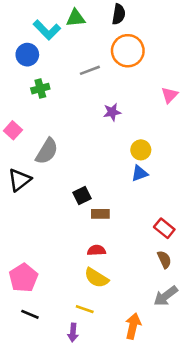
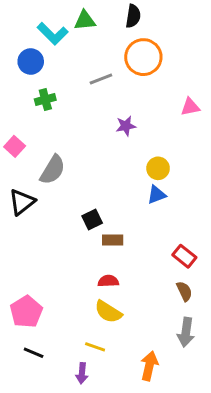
pink triangle: (170, 95) -> (190, 107), turned 36
gray arrow: (166, 296) -> (186, 332), turned -45

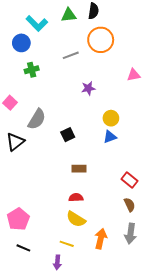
green triangle: (85, 20) -> (69, 15), moved
black square: (92, 220) -> (68, 135), moved
orange arrow: (149, 366) -> (101, 239), moved

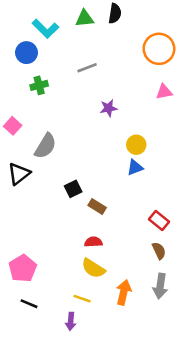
orange circle: (101, 40) -> (159, 49), moved
black square: (68, 135) -> (73, 189), moved
brown rectangle: (79, 169) -> (97, 207), turned 32

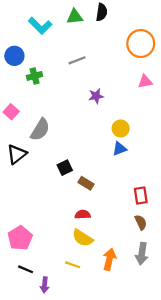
blue circle: (26, 53) -> (14, 56), moved
red rectangle: (159, 220) -> (141, 196), turned 42
purple arrow: (71, 321) -> (45, 285), moved

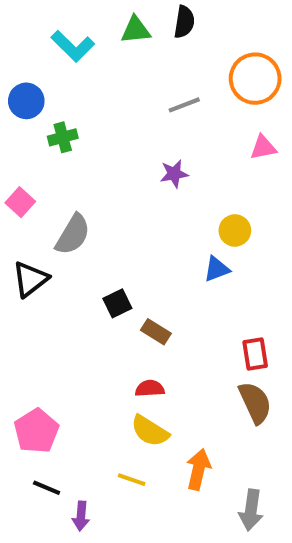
gray line: (77, 60) -> (184, 105), moved
yellow circle: (121, 128) -> (235, 230), moved
brown semicircle: (141, 222) -> (255, 403), size x1.5
gray arrow: (142, 254) -> (251, 510), moved

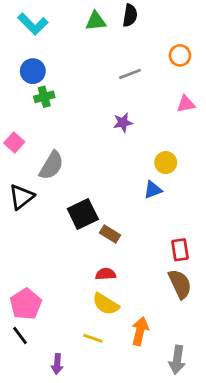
cyan L-shape: (73, 46) -> (33, 24), moved
orange circle: (255, 79) -> (180, 55), size x0.6
blue circle: (26, 101) -> (33, 71), moved
black square: (117, 303) -> (83, 214), size x1.5
black line: (47, 488) -> (20, 335), moved, turned 30

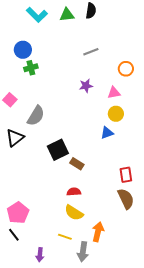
cyan L-shape: (33, 24) -> (37, 15), moved
orange circle: (180, 55) -> (126, 69), moved
pink triangle: (186, 104) -> (114, 93), moved
gray arrow: (177, 360) -> (83, 252), moved

